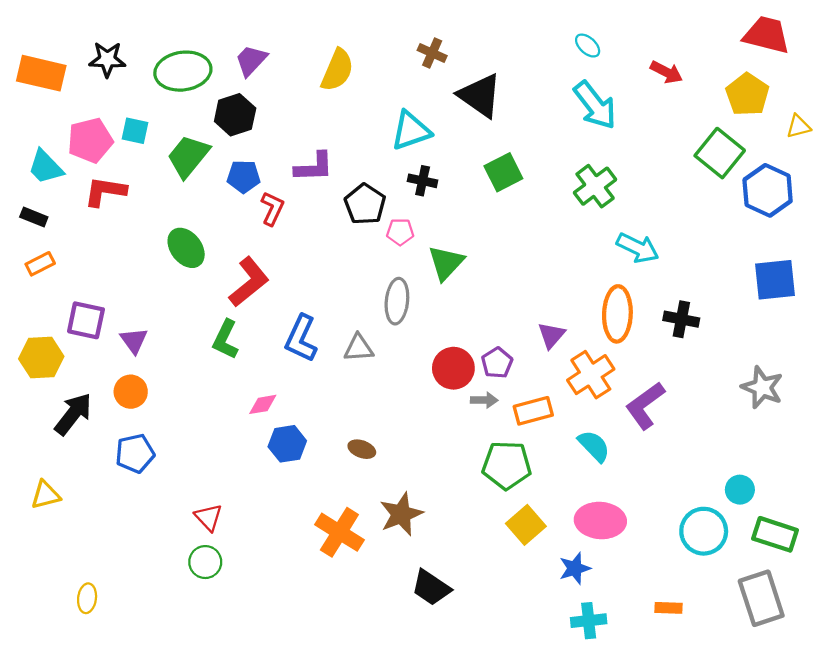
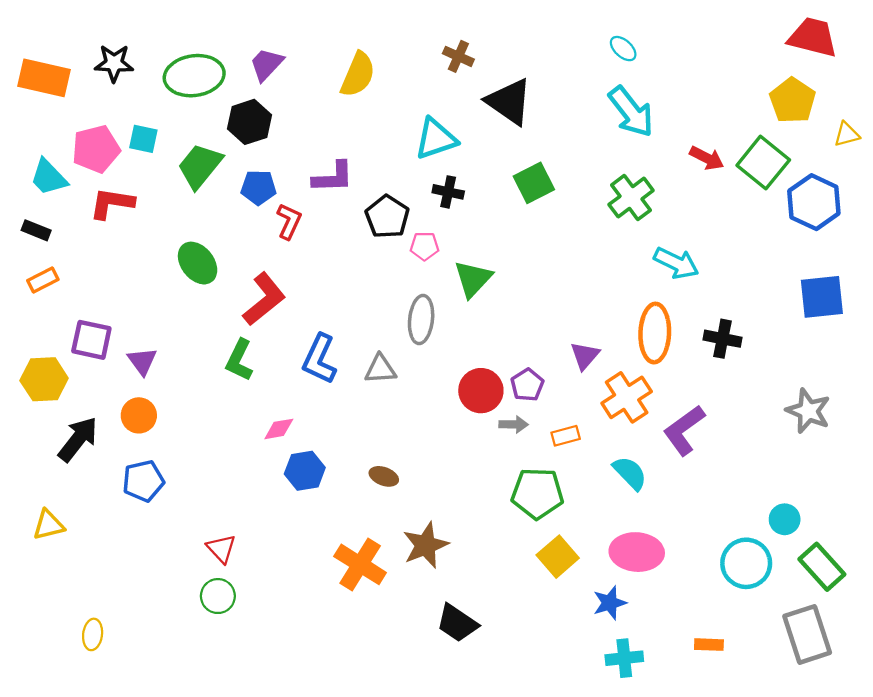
red arrow: (666, 72) -> (707, 158), moved
orange rectangle: (533, 411) -> (566, 436), size x0.7
green rectangle: (775, 534) -> (822, 567), turned 30

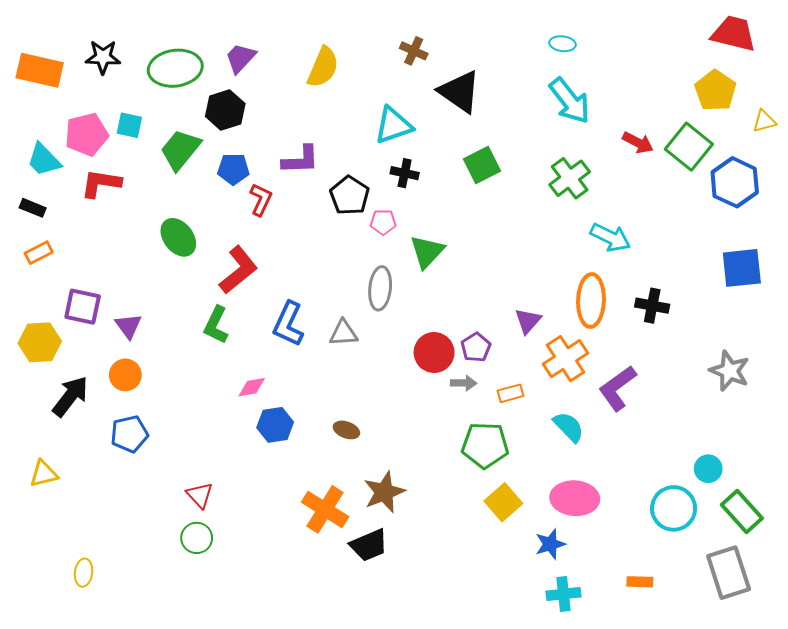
cyan ellipse: (623, 49) -> (562, 44), turned -35
black trapezoid: (457, 623) -> (369, 545), moved, turned -57

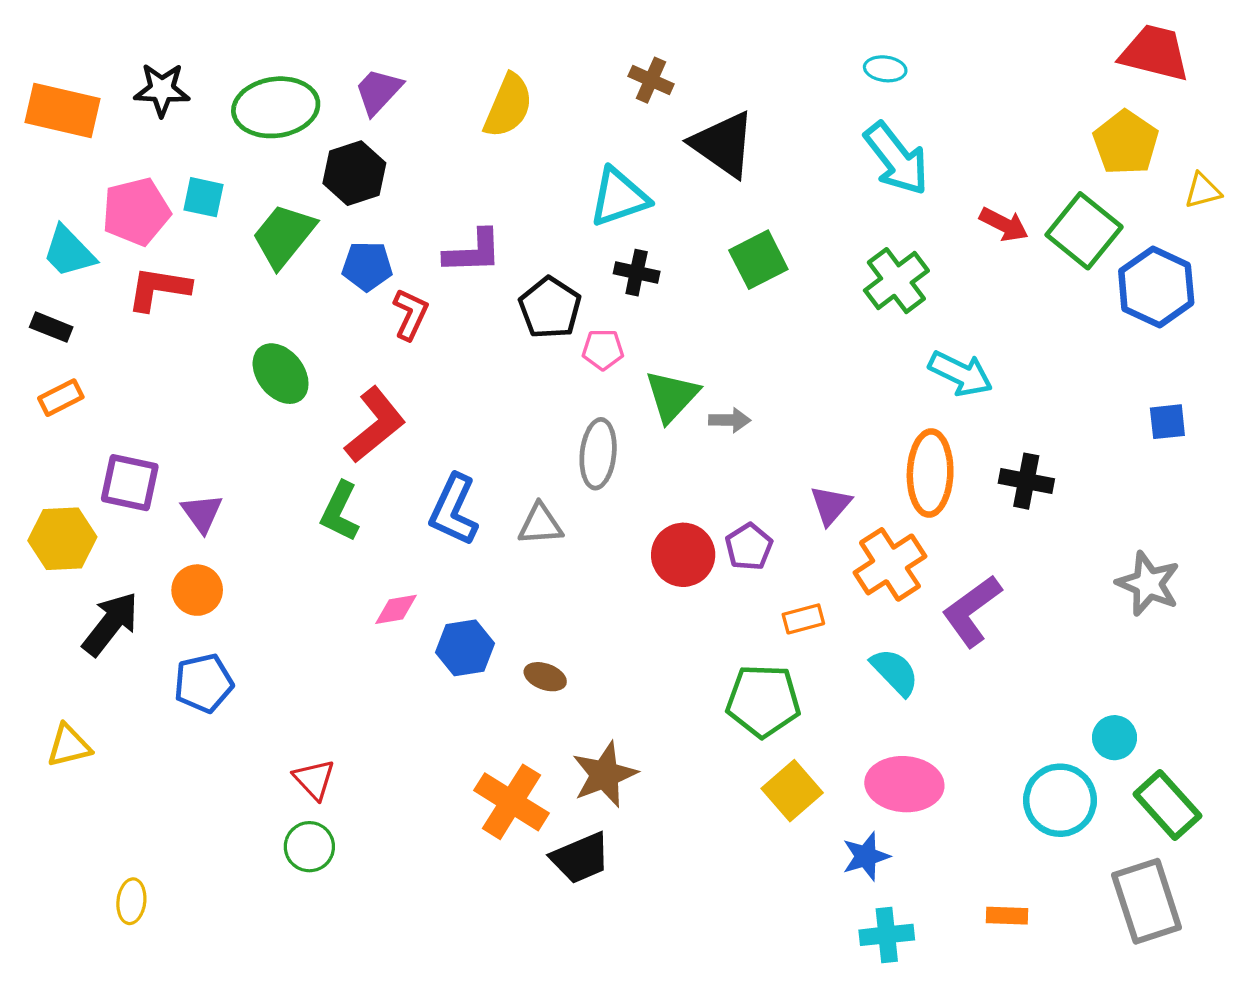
blue square: (742, 268) -> (1167, 422), size x0.6
gray arrow: (464, 383) -> (730, 420), moved
blue hexagon: (275, 425) -> (465, 648), moved

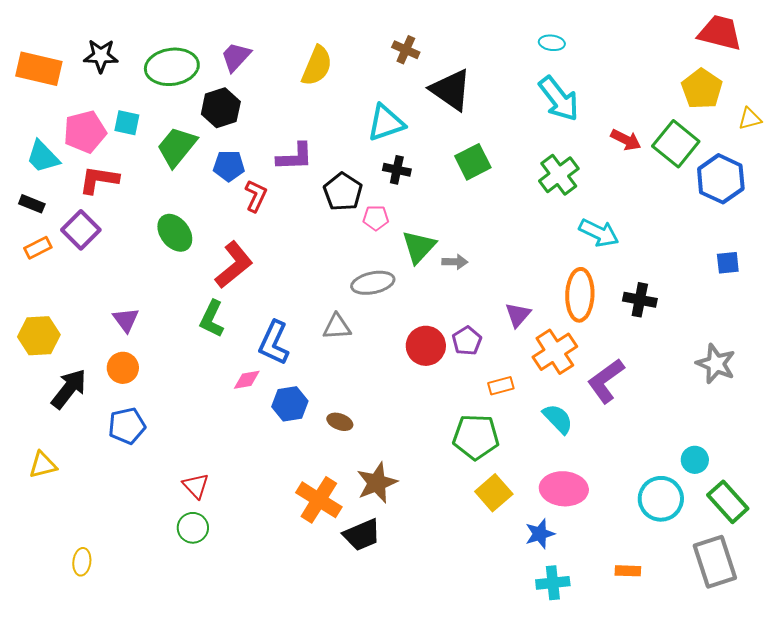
gray ellipse: (598, 454) -> (373, 283), turned 72
purple square: (130, 483) -> (81, 230), moved, turned 33
blue L-shape: (454, 510) -> (274, 343), moved

